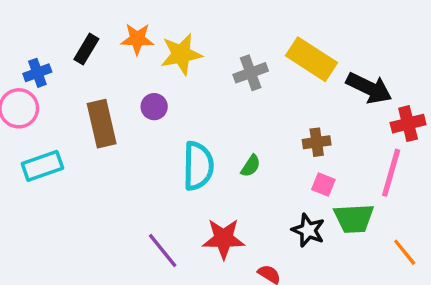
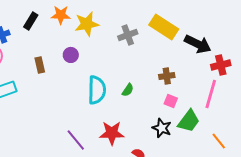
brown rectangle: (102, 124) -> (40, 65), size x0.6
green trapezoid: (354, 218) -> (189, 121), turned -50

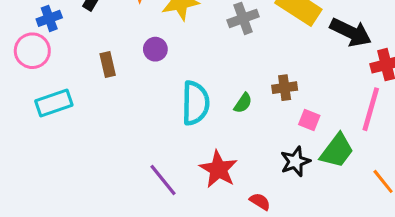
brown cross: (167, 76) -> (285, 88), moved
black star: (162, 128) -> (295, 161), turned 30
red star: (112, 133) -> (218, 169), turned 30

